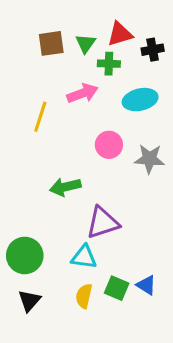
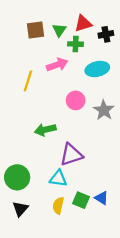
gray star: (149, 159) -> (104, 110), turned 30

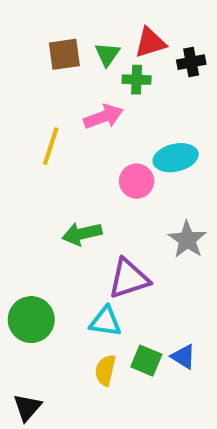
cyan ellipse: (97, 69) -> (176, 158), moved
gray star: (104, 110) -> (187, 240), moved
black triangle: (20, 209) -> (27, 407), moved

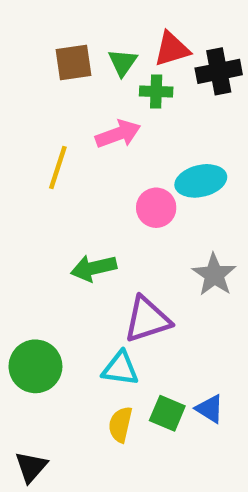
black cross: (191, 62) -> (219, 71), size x1.4

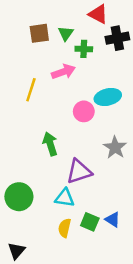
red triangle: (172, 49) -> (98, 14), moved, turned 45
green arrow: (94, 268) -> (50, 144), turned 85

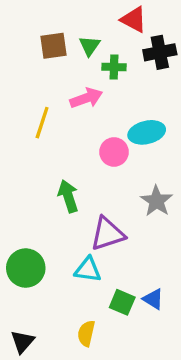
yellow semicircle: (65, 228) -> (86, 333), moved

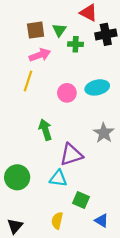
pink arrow: (86, 98) -> (40, 55), moved
pink circle: (114, 152) -> (67, 93), moved
blue triangle: (153, 299) -> (102, 221), moved

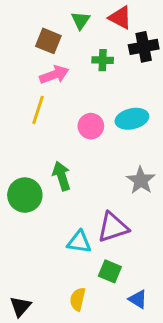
brown square: (36, 30) -> (48, 41), turned 30
green triangle: (59, 30) -> (81, 20), moved
purple triangle: (71, 155) -> (113, 227), moved
green circle: (17, 177) -> (25, 195), moved

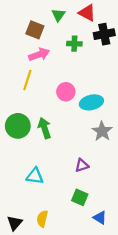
cyan ellipse: (132, 119) -> (91, 102), moved
green circle: (25, 195) -> (18, 126), moved
purple triangle: (113, 227) -> (82, 165), size x0.6
cyan triangle: (79, 242) -> (35, 176), moved
yellow semicircle: (78, 299) -> (42, 219), moved

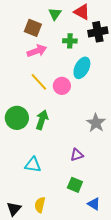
yellow line: (27, 80) -> (39, 82), moved, turned -60
cyan ellipse: (91, 102) -> (82, 68), moved, turned -50
green arrow: (44, 128) -> (42, 120), turned 36

